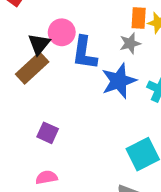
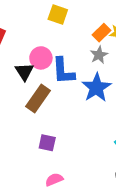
orange rectangle: (139, 18) -> (101, 33), turned 54
brown rectangle: (32, 68) -> (38, 99), moved

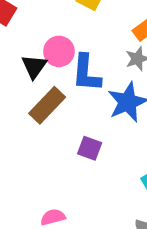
purple square: (47, 143) -> (90, 148), moved

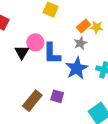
brown rectangle: (47, 105) -> (32, 101), moved

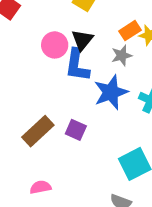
black triangle: (22, 52) -> (82, 40), moved

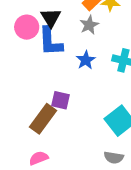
blue star: (111, 92) -> (86, 60), size x0.6
brown rectangle: (38, 131) -> (43, 119), moved

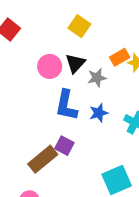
gray star: (89, 25) -> (97, 78), moved
blue L-shape: (50, 41) -> (66, 105), moved

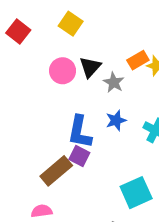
yellow square: (79, 26) -> (71, 24), moved
gray star: (97, 78) -> (114, 82), turned -30
blue L-shape: (66, 105) -> (80, 132), moved

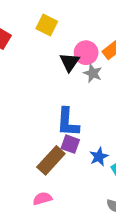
pink circle: (63, 71) -> (86, 53), moved
blue star: (116, 120) -> (99, 157), moved

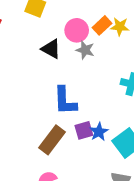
black triangle: (70, 62) -> (51, 49), moved, turned -30
purple square: (70, 144) -> (84, 130), moved, turned -30

